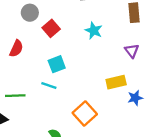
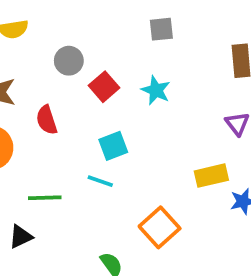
cyan star: (94, 31) -> (156, 90), moved
red semicircle: (16, 49) -> (47, 120), turned 138

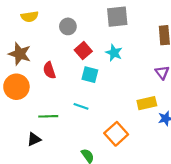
gray square: (161, 29) -> (117, 17), size x1.5
gray circle: (69, 61) -> (68, 26), moved
cyan square: (113, 146) -> (90, 75), moved, turned 35

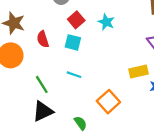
cyan square: (90, 75) -> (73, 42), moved
green line: (48, 116) -> (42, 84), turned 60
black triangle: (34, 139) -> (43, 111), moved, size x1.5

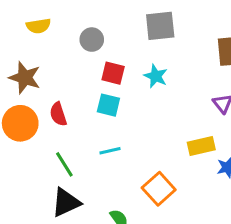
red square: (76, 20) -> (113, 73), turned -35
red semicircle: (43, 39) -> (58, 114), moved
cyan line: (74, 75) -> (110, 151), turned -32

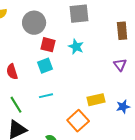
gray circle: (92, 40) -> (34, 23), size x1.5
cyan square: (108, 105) -> (45, 66), turned -35
yellow rectangle: (201, 146) -> (96, 100), moved

